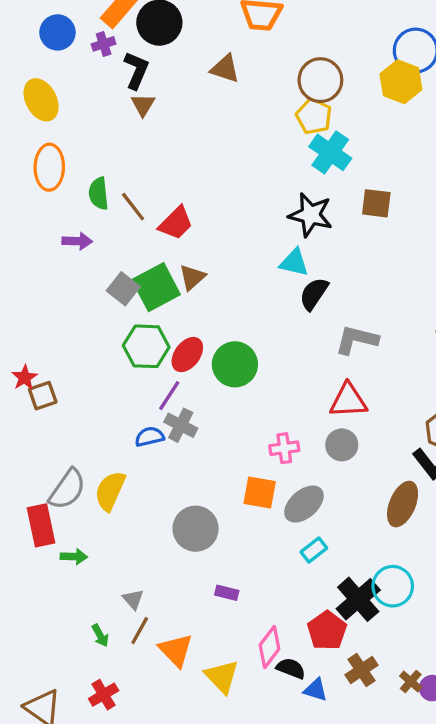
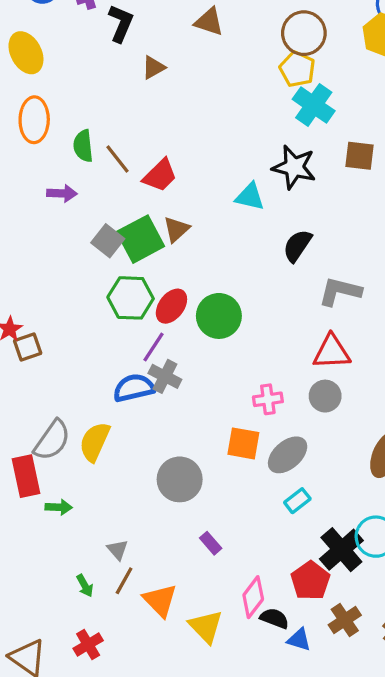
brown triangle: (143, 105) -> (153, 67), moved, turned 30
cyan triangle: (294, 262) -> (250, 197), moved
blue semicircle: (150, 437) -> (134, 388), size x1.4
purple rectangle: (227, 593) -> (211, 543), turned 35

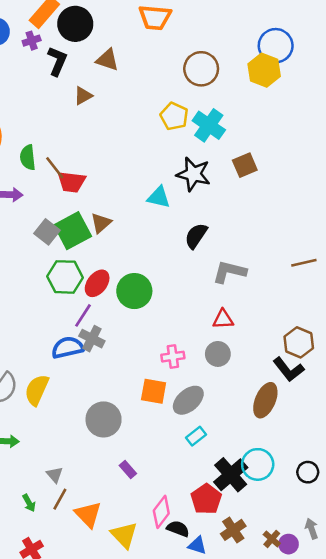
brown triangle: (209, 22) -> (107, 60), moved
yellow pentagon: (297, 69) -> (174, 116), moved
brown square: (359, 156) -> (245, 165), turned -30
red trapezoid: (160, 175) -> (71, 182), moved, turned 52
red triangle: (332, 352) -> (223, 319), size x0.7

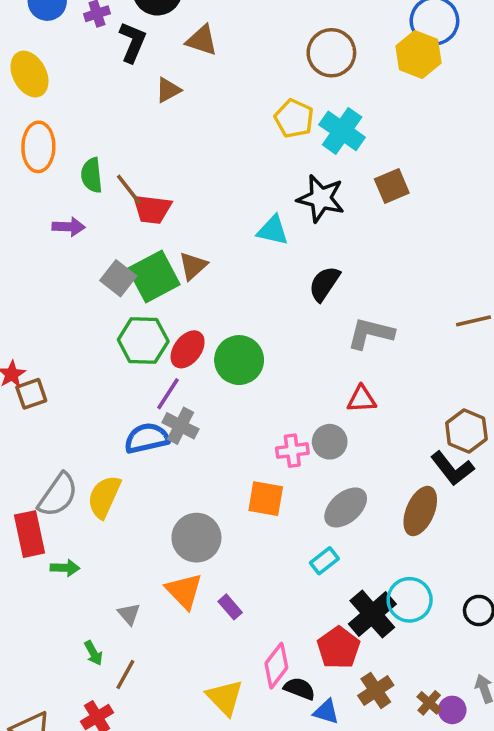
gray circle: (218, 354) -> (330, 442), moved
gray ellipse: (188, 400) -> (346, 507), moved
brown line: (60, 499) -> (125, 674), moved
orange triangle: (88, 515) -> (184, 591), moved

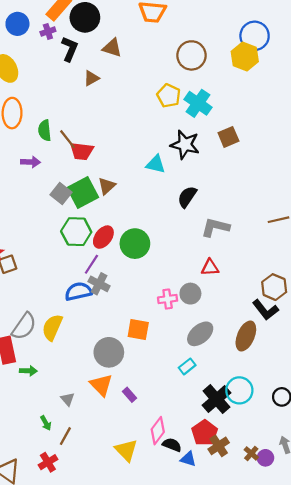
orange square: (266, 499) -> (138, 329), moved
red pentagon: (339, 648) -> (205, 433), moved

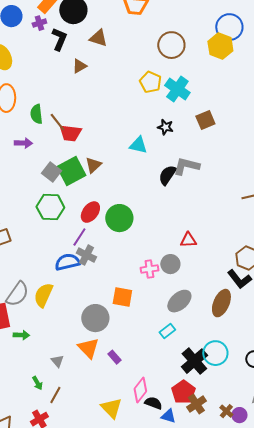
black star: (185, 145) -> (165, 127), size x0.6
gray L-shape: (215, 227) -> (186, 166), moved
green hexagon: (76, 232) -> (50, 207), moved

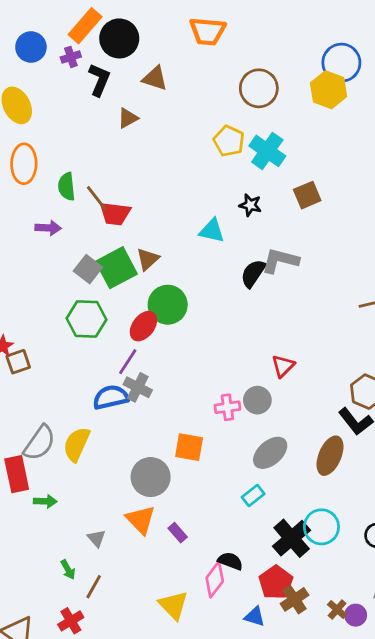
green circle: (119, 218) -> (168, 305), moved
red triangle: (188, 240) -> (283, 366), turned -42
black semicircle: (153, 403) -> (230, 561), moved

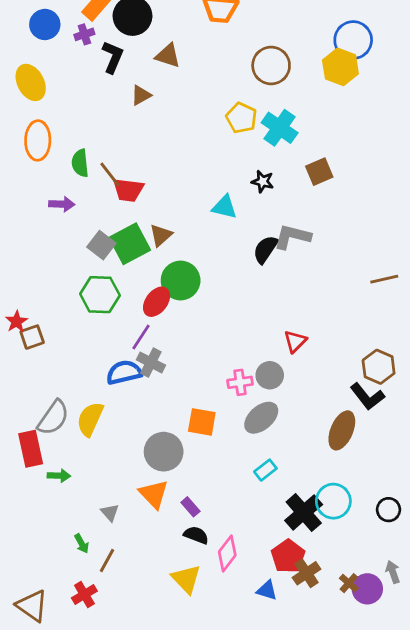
gray ellipse: (270, 453) -> (261, 418), moved
black semicircle: (230, 561) -> (196, 535), moved
purple circle: (356, 615) -> (367, 589), size x1.4

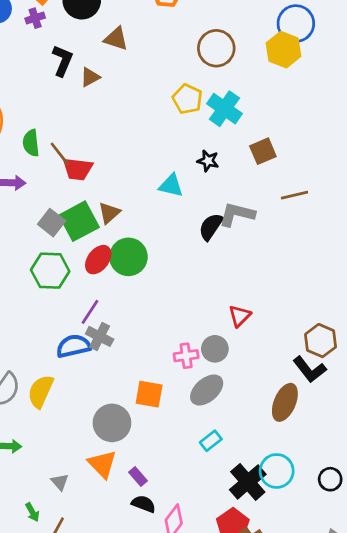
black L-shape: (113, 57) -> (63, 61), moved
brown line: (384, 279) -> (294, 195), moved
red ellipse: (157, 302) -> (98, 260), moved

